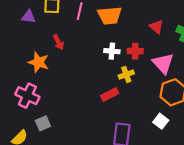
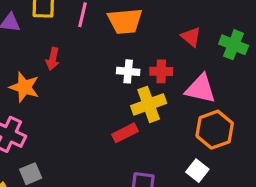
red arrow: (58, 42) -> (53, 59), turned 40
pink triangle: (163, 63) -> (201, 89), turned -35
yellow cross: (126, 74) -> (149, 104), size x1.5

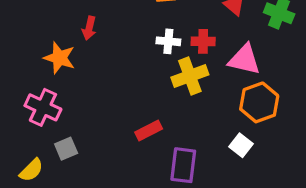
red rectangle: (125, 133) -> (149, 130), moved

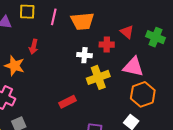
red cross: (203, 41) -> (107, 45), moved
red rectangle: (149, 130) -> (67, 102), moved

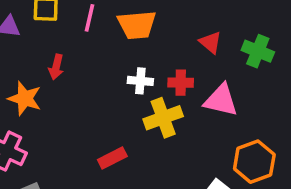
red cross: (107, 45) -> (181, 83), moved
orange hexagon: (143, 94) -> (254, 162), moved

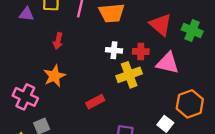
red triangle: (210, 42) -> (161, 25), size x1.5
orange star: (25, 98) -> (54, 76), moved, turned 30

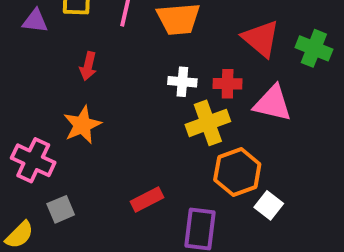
red rectangle: (95, 102) -> (147, 200), moved
orange hexagon: (190, 104) -> (237, 172), moved

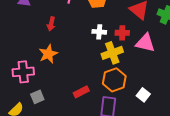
pink cross: (33, 160) -> (23, 72), turned -30
orange hexagon: (237, 172) -> (114, 80), moved

